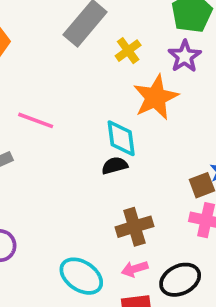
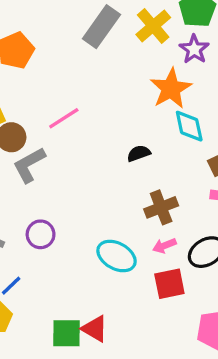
yellow cross: (128, 51) -> (153, 26), moved, size x1.5
pink line: (36, 120) -> (64, 118), turned -48
cyan diamond: (121, 138) -> (189, 126), moved

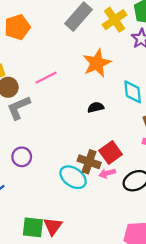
orange star: (171, 89) -> (97, 63), moved
brown cross: (161, 207) -> (89, 162), moved, turned 35
red square: (169, 284) -> (111, 152), moved, turned -30
red triangle: (95, 329) -> (53, 226), turned 30

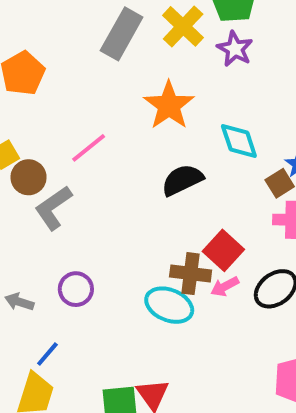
black semicircle: (96, 107) -> (182, 180), size x1.5

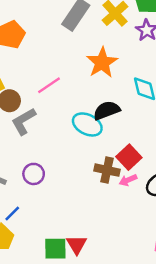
cyan ellipse: (169, 305) -> (87, 124), moved

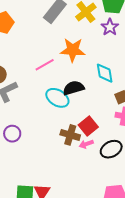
orange star: (102, 63) -> (73, 50), turned 30
pink line: (49, 85) -> (45, 65), moved

